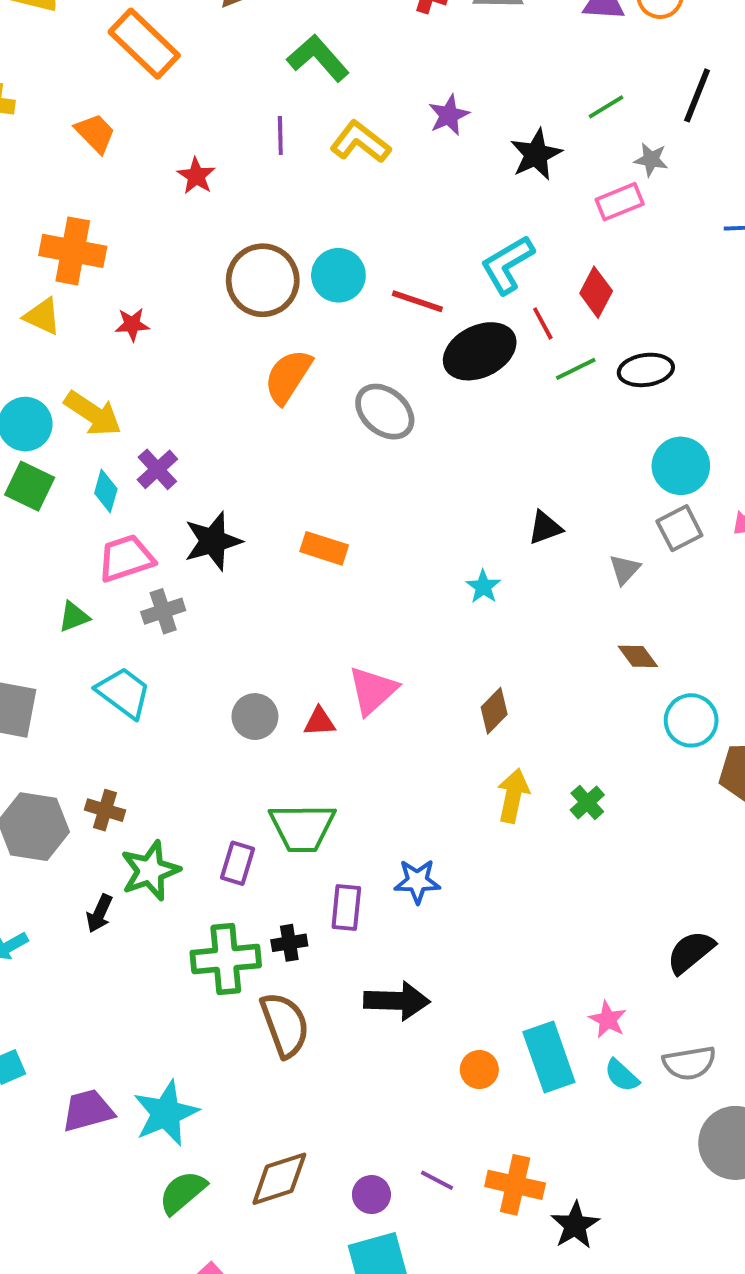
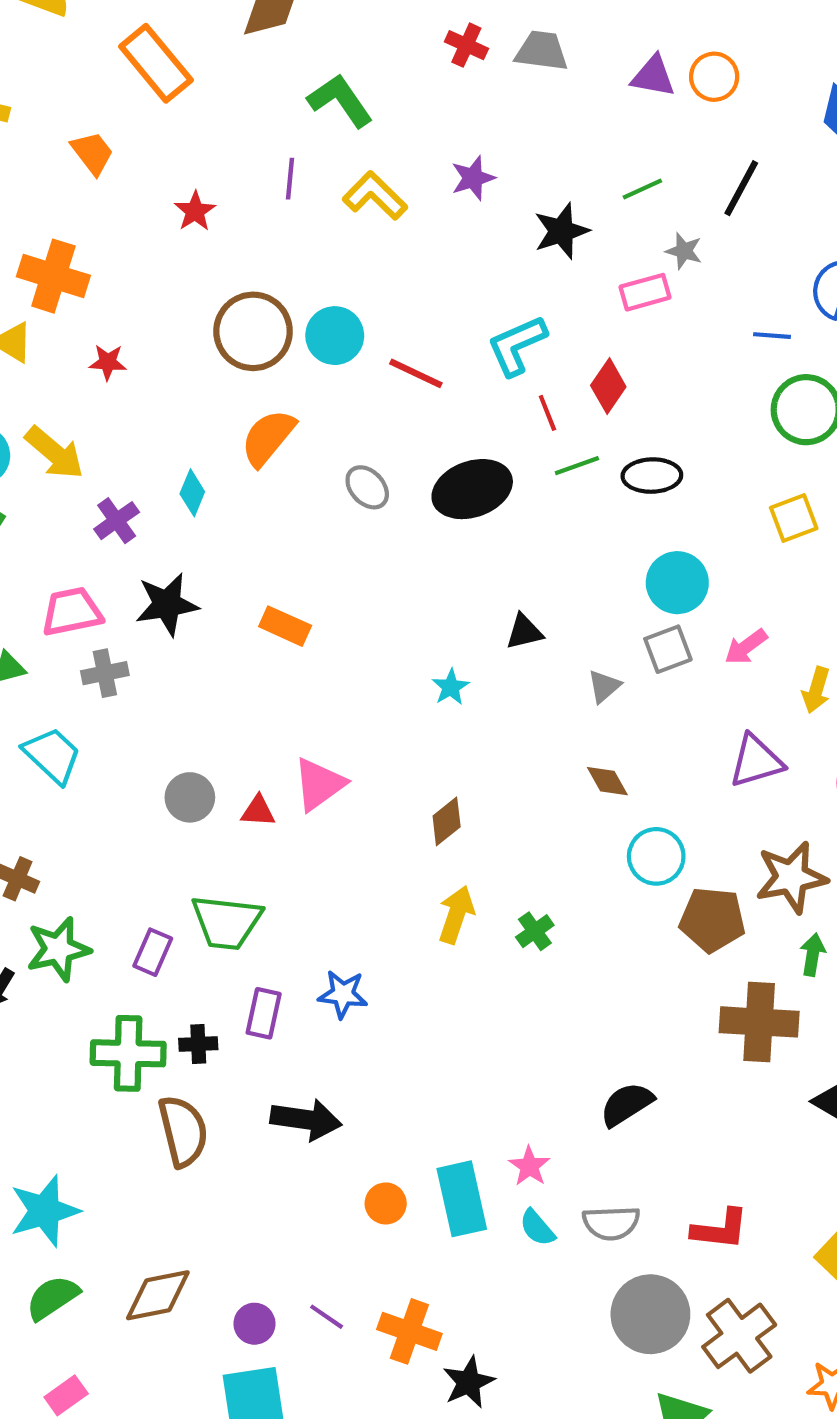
black ellipse: (480, 351) -> (472, 489), moved
gray ellipse: (385, 412) -> (367, 487), size x0.7
cyan diamond: (106, 491) -> (192, 493), moved

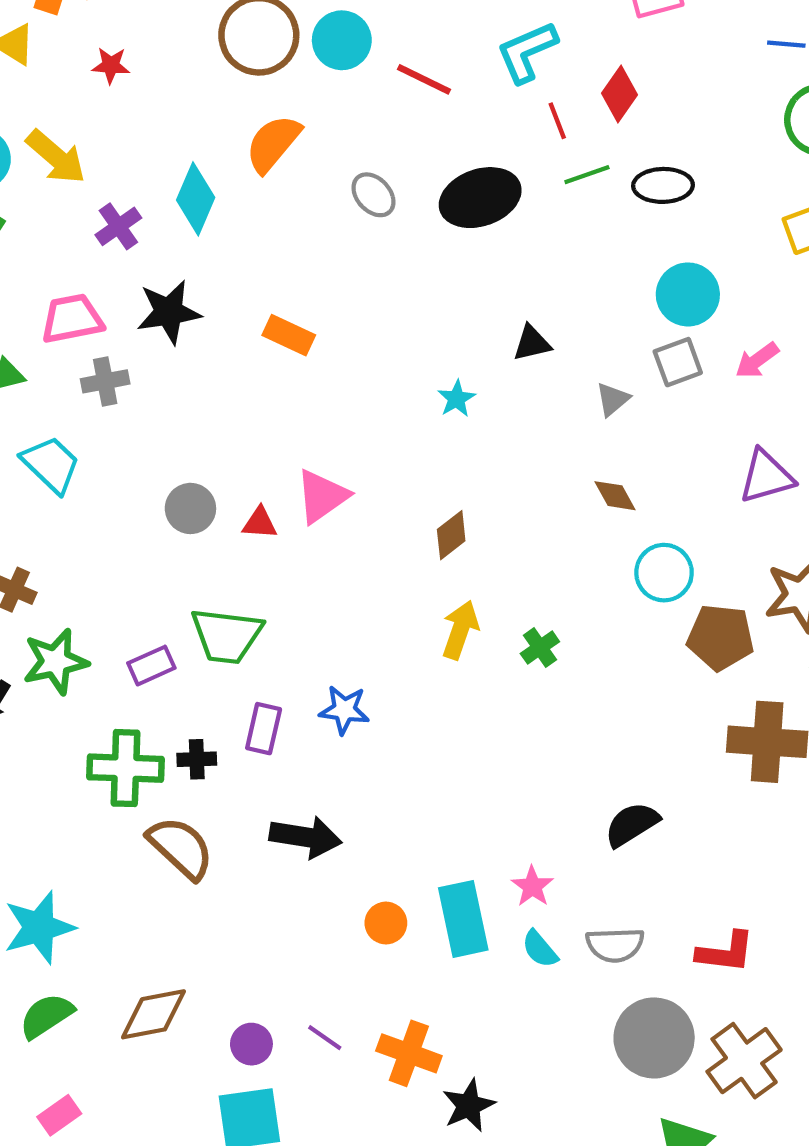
cyan diamond: (192, 493) -> (196, 199), size x1.5
purple rectangle: (153, 952) -> (151, 666), turned 42
brown semicircle: (183, 1131) -> (181, 848), turned -34

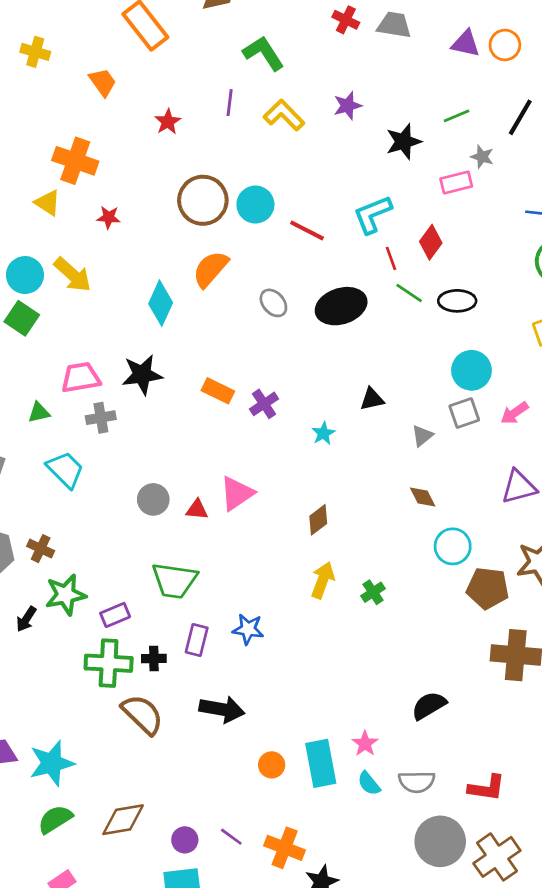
green line: (587, 175) -> (409, 293), turned 52
purple cross: (118, 226) -> (264, 404), moved
purple rectangle: (151, 666) -> (115, 615), moved

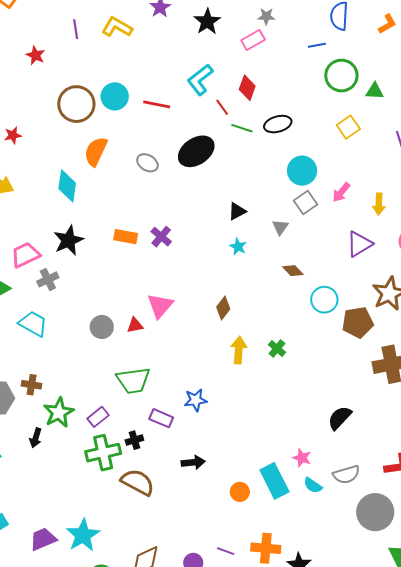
cyan star: (323, 433) -> (238, 247), moved
purple rectangle: (197, 640) -> (161, 418), turned -65
black arrow: (222, 709) -> (193, 462), size x0.7

